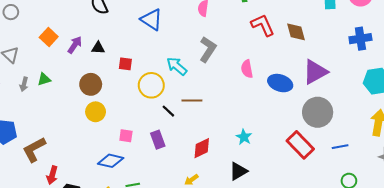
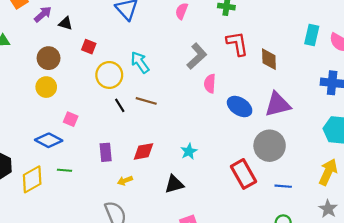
gray L-shape: (208, 49) -> (197, 56), moved
purple rectangle: (158, 140) -> (106, 152), moved

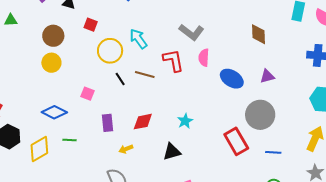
red L-shape: (237, 44) -> (173, 60), moved
gray L-shape: (197, 56) -> (191, 32), turned 80
purple triangle: (278, 104) -> (267, 76), size x0.6
pink square: (71, 119) -> (87, 94), moved

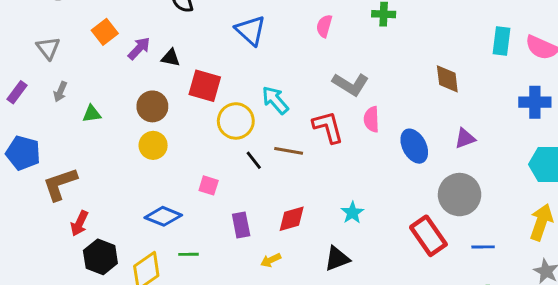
green triangle: (11, 20) -> (92, 114), moved
red square: (91, 25) -> (205, 86), size x1.6
blue ellipse: (232, 79) -> (414, 146), turned 35

